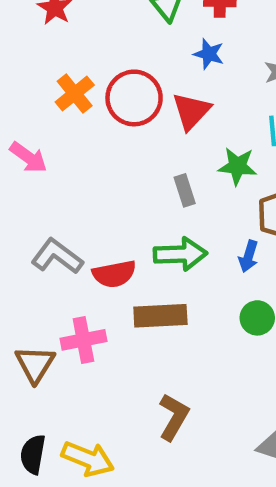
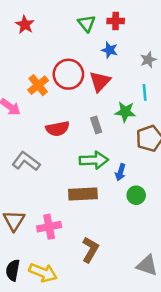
orange cross: (75, 94) -> (38, 85), moved
blue arrow: (248, 256) -> (120, 172), moved
red semicircle: (114, 274) -> (58, 129), moved
pink cross: (83, 340) -> (49, 227), moved

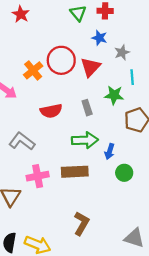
gray star: (148, 60) -> (122, 52), moved
pink cross: (49, 227) -> (38, 176), moved

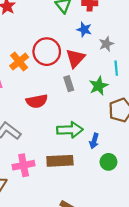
green star: (114, 95) -> (99, 86), turned -30
gray rectangle: (87, 108) -> (69, 84), moved

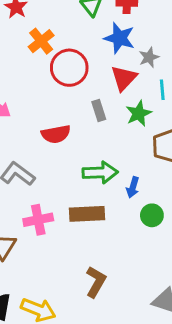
blue star: (84, 30) -> (119, 38), size x1.5
red triangle: (75, 58) -> (124, 78), moved
orange cross: (19, 62) -> (41, 41), moved

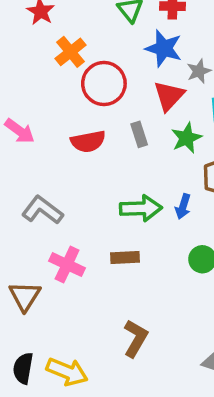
red semicircle: (56, 134) -> (88, 142), moved
blue arrow: (133, 187) -> (183, 207), moved
brown rectangle: (87, 214) -> (125, 258), size x0.7
pink cross: (38, 220) -> (67, 265), turned 36

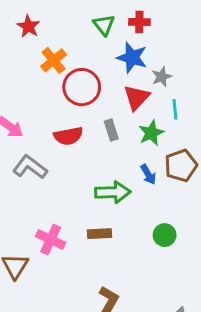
blue arrow: (183, 207) -> (148, 174), moved, turned -48
gray L-shape: (42, 210) -> (30, 167), moved

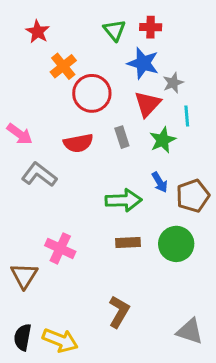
brown pentagon: (181, 166) -> (193, 196), moved
brown rectangle: (99, 234) -> (128, 242), moved
green circle: (165, 235) -> (176, 244), size x1.5

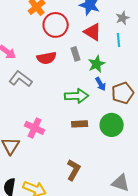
gray star: (173, 83) -> (123, 18), moved
red triangle: (148, 104) -> (93, 32), turned -42
green star: (163, 140) -> (97, 64), moved

